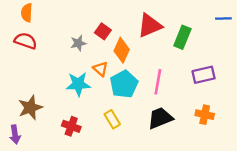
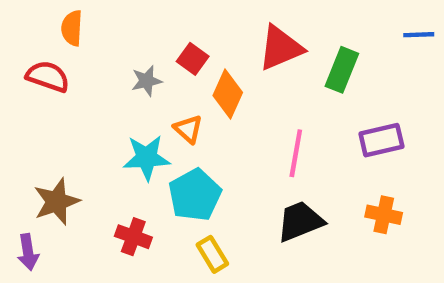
orange semicircle: (27, 13) -> (72, 28), moved
cyan pentagon: (124, 84) -> (195, 195), moved
yellow rectangle: (112, 119) -> (212, 254), moved

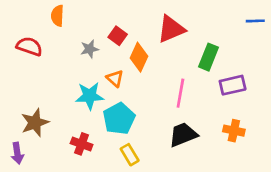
orange semicircle: (72, 28) -> (57, 16), moved
green rectangle: (342, 70) -> (209, 57), moved

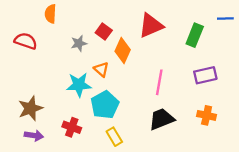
green rectangle: (209, 57) -> (195, 35), moved
purple arrow: (17, 153) -> (34, 136), moved, turned -72

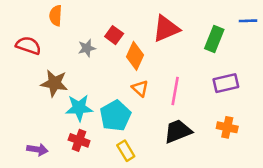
orange triangle: (101, 69) -> (140, 88), moved
cyan star: (79, 85) -> (79, 108), moved
brown star: (30, 108) -> (54, 83), moved, turned 30

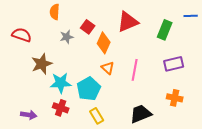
orange semicircle: (56, 16) -> (55, 12), moved
brown star: (54, 83) -> (42, 64), turned -30
black trapezoid: (178, 131) -> (141, 114), moved

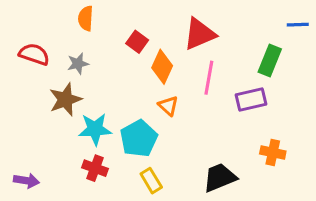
green rectangle: (165, 30) -> (270, 61), moved
gray star: (67, 37) -> (78, 64), moved
purple rectangle: (174, 64) -> (251, 100), moved
pink line: (135, 70) -> (209, 78), moved
purple arrow: (29, 115) -> (26, 181), moved

